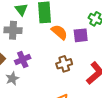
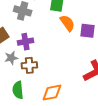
brown cross: (64, 64) -> (29, 65), moved

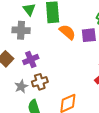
gray star: (11, 58) -> (21, 86), moved

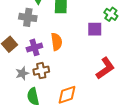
orange semicircle: (67, 32) -> (57, 42), moved, turned 36

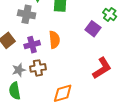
purple square: (95, 29) -> (93, 29), turned 35
green semicircle: (33, 96) -> (15, 91), moved

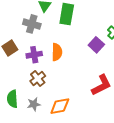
brown cross: (38, 68) -> (38, 78), turned -35
gray star: (19, 70) -> (34, 104), moved

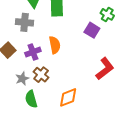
green semicircle: (12, 99) -> (31, 99), moved
gray star: (34, 104) -> (22, 79), moved

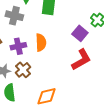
red L-shape: (105, 69) -> (81, 60), moved

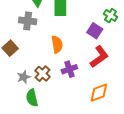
purple cross: (18, 46) -> (69, 69), moved
orange diamond: (46, 96) -> (99, 93), moved

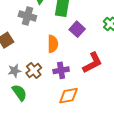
purple square: (95, 31) -> (77, 29), moved
orange diamond: (99, 93) -> (69, 96), moved
green semicircle: (32, 98) -> (19, 93), turned 150

